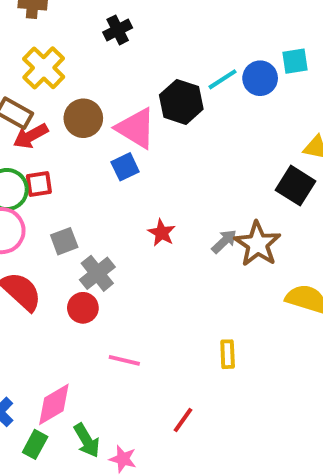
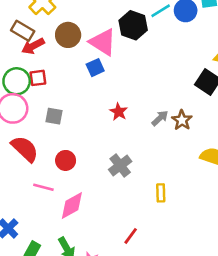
gray square: (64, 241) -> (54, 116), turned 30
brown star: (258, 244) -> (182, 120), size x0.7
gray cross: (97, 273) -> (120, 166), moved
pink line: (124, 360) -> (43, 187), moved
pink diamond: (54, 404) -> (72, 206), moved

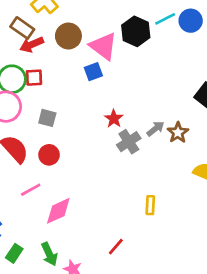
red circle: (66, 160) -> (49, 155), moved
gray cross: (120, 166) -> (129, 142), moved
pink line: (43, 187) -> (31, 190), turned -48

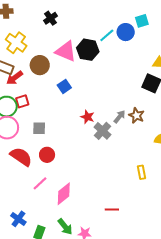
pink triangle: (103, 46) -> (66, 51), moved
yellow rectangle: (150, 205) -> (141, 172), moved
red line: (116, 247) -> (112, 209), turned 64

